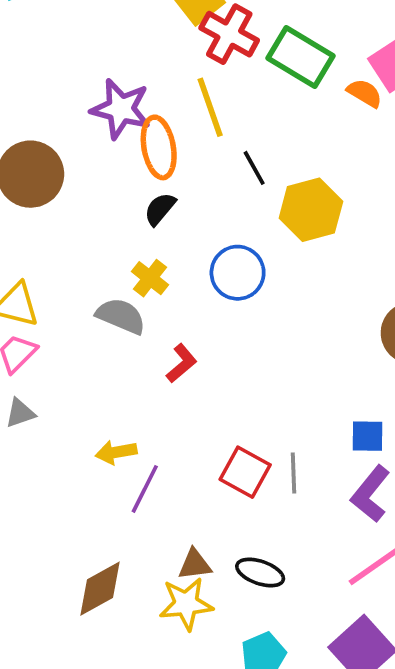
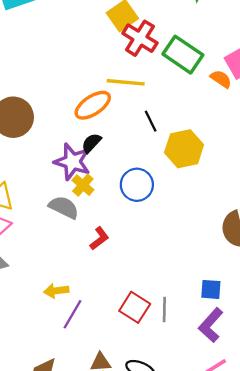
yellow line: (210, 107) -> (126, 82), turned -69
purple star: (121, 109) -> (72, 162), moved
orange ellipse: (159, 147) -> (93, 105), turned 63

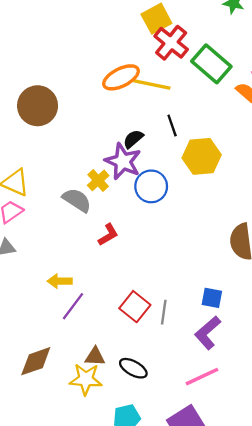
orange ellipse: (93, 105) -> (121, 77), moved
black semicircle: (91, 143) -> (133, 139), moved
purple star: (72, 162) -> (123, 161), moved

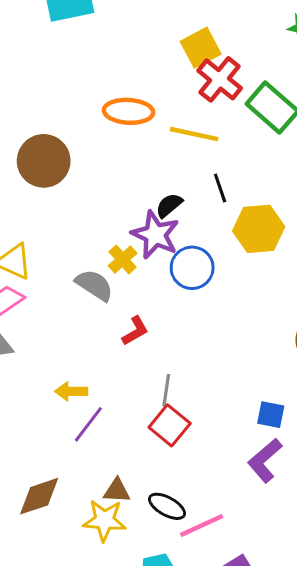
orange ellipse: (121, 77) -> (129, 111), moved, turned 30
gray line: (164, 312) -> (166, 390), moved
pink line: (202, 377) -> (202, 525), moved

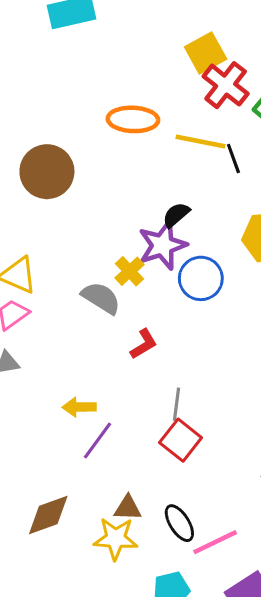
black line: (220, 188) -> (233, 159), moved
purple star: (155, 235) -> (163, 245), turned 30
black ellipse: (167, 506) -> (179, 523), turned 30

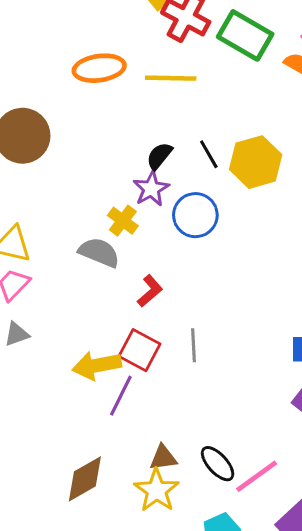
black line: (233, 159) -> (209, 154), moved
purple star: (163, 245) -> (151, 189), size x0.7
yellow arrow: (79, 407) -> (97, 365), size x1.4
red square: (181, 440) -> (139, 350), moved
yellow star: (116, 539) -> (157, 490), turned -30

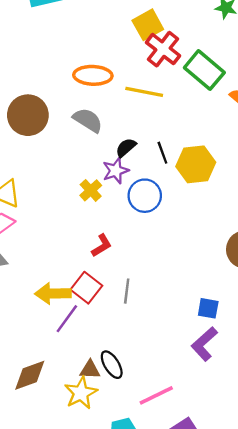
gray semicircle: (99, 252) -> (88, 120), moved
black ellipse: (218, 464) -> (112, 365), moved

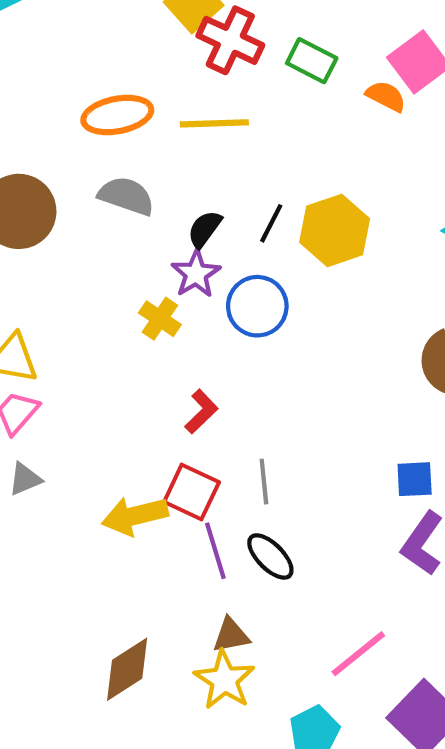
green rectangle: (204, 70) -> (312, 61), size x0.7
black line: (162, 153) -> (271, 223), turned 60
purple line: (67, 319) -> (215, 551), moved, turned -40
black ellipse: (112, 365) -> (270, 556), moved

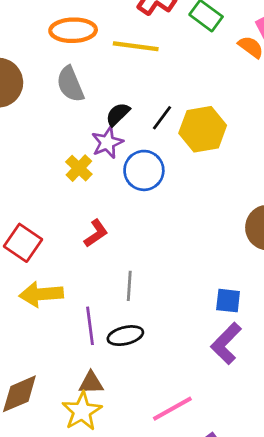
gray semicircle: (126, 196) -> (70, 84), turned -141
red square: (192, 492) -> (23, 243), moved
black ellipse: (270, 556) -> (125, 336), turned -68

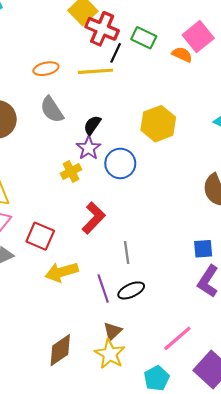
orange ellipse: (73, 30) -> (46, 69), size x0.7
black line: (162, 118) -> (116, 53), moved
yellow cross: (79, 168) -> (71, 171), turned 30
red L-shape: (96, 233) -> (94, 218), size x1.4
brown triangle: (91, 383) -> (112, 331), turned -30

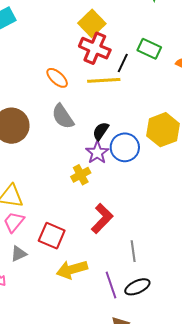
red cross: (102, 29) -> (95, 48), moved
orange ellipse: (46, 69) -> (57, 78), turned 55
blue circle: (120, 163) -> (125, 147), moved

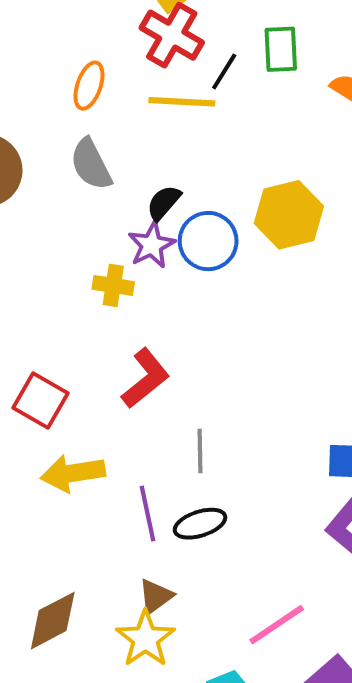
green rectangle: (149, 49) -> (281, 49), turned 55
orange ellipse: (57, 78) -> (89, 86), turned 60
yellow cross: (81, 175) -> (113, 285), turned 30

